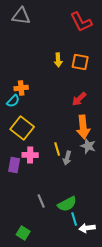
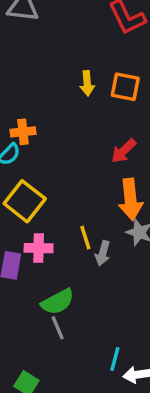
green semicircle: (67, 204) -> (58, 302), moved
cyan line: (74, 219) -> (115, 359), turned 32

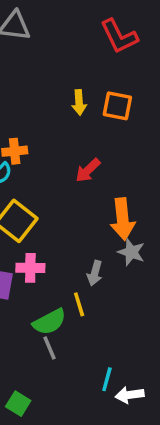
red arrow: (124, 151) -> (88, 170), moved
yellow line: (85, 238) -> (79, 304), moved

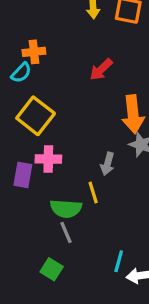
green semicircle: (49, 322) -> (66, 208), turned 32
green square: (18, 404) -> (52, 269), moved

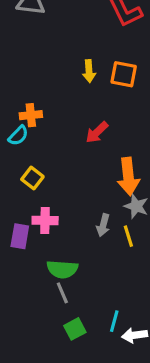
yellow square: (36, 116) -> (32, 178), size x0.6
yellow line: (93, 193) -> (128, 236), moved
green square: (52, 269) -> (75, 329), moved, turned 30

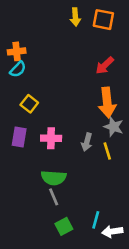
orange cross: (31, 115) -> (17, 51), moved
red arrow: (97, 132) -> (105, 66), moved
pink cross: (45, 220) -> (51, 138), moved
purple rectangle: (20, 236) -> (19, 137), moved

